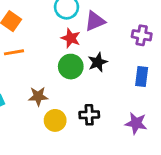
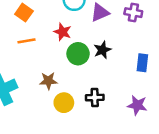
purple cross: (142, 35) -> (133, 13), moved
red star: (71, 38) -> (63, 32), moved

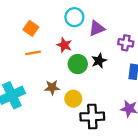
purple cross: (133, 13) -> (126, 43), moved
black cross: (95, 98) -> (92, 117), moved, size x1.5
yellow circle: (64, 103) -> (73, 99), moved

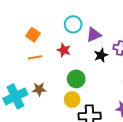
black star: (99, 61) -> (101, 55), moved
green circle: (78, 64) -> (76, 79), moved
brown star: (52, 87) -> (39, 89), moved

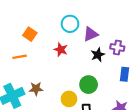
orange line: (35, 57) -> (20, 57), moved
green circle: (76, 79) -> (89, 85), moved

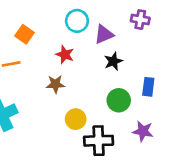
purple cross: (117, 47) -> (140, 20), moved
green circle: (89, 85) -> (119, 100), moved
brown star: (36, 89) -> (55, 84), moved

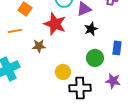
red star: (65, 55) -> (55, 24), size x1.6
brown star: (55, 84) -> (39, 46), moved

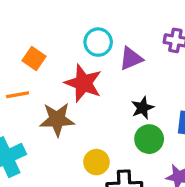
black star: (91, 29) -> (143, 108), moved
brown star: (39, 46) -> (57, 119), size x1.5

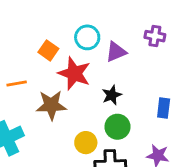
orange square: (34, 59) -> (48, 50), moved
black star: (143, 108) -> (112, 95), moved
green circle: (149, 139) -> (117, 127), moved

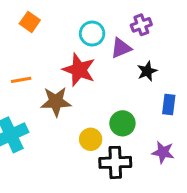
purple cross: (155, 36) -> (141, 25), moved, turned -30
orange square: (48, 50) -> (30, 22), moved
black star: (112, 95) -> (147, 71), moved

